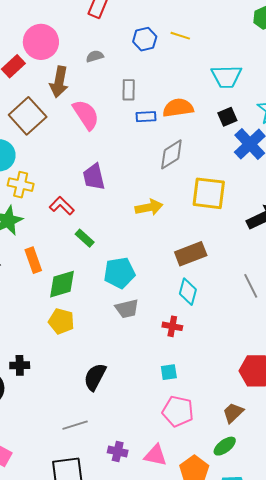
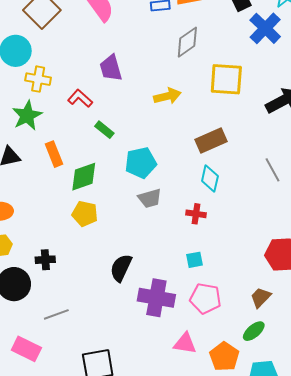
gray line: (75, 425) -> (56, 314), moved
purple cross: (118, 451) -> (156, 298), moved, size x1.8

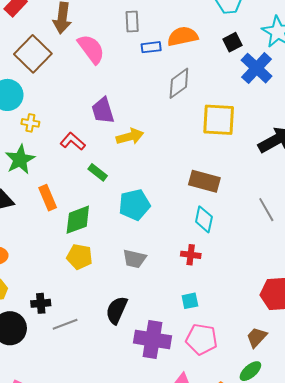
yellow cross: (38, 79) -> (30, 123), size x0.7
yellow arrow: (167, 96) -> (130, 137), moved
brown rectangle: (211, 141) -> (204, 181), turned 40
gray trapezoid: (150, 198) -> (134, 259), moved, turned 30
gray line: (56, 314) -> (65, 324), moved

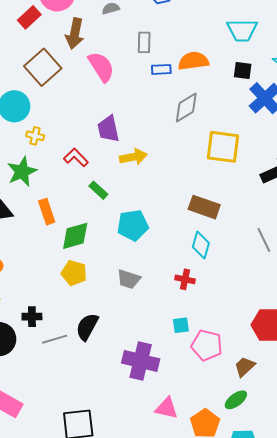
black square: (232, 42) -> (243, 71), turned 30
black semicircle: (117, 310) -> (87, 327), moved
pink pentagon: (202, 339) -> (207, 345), moved

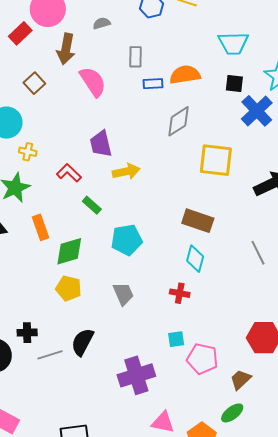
brown square: (43, 67) -> (34, 83), size x0.6
gray trapezoid: (129, 279) -> (123, 294), turned -130
purple cross: (141, 361) -> (136, 375), turned -30

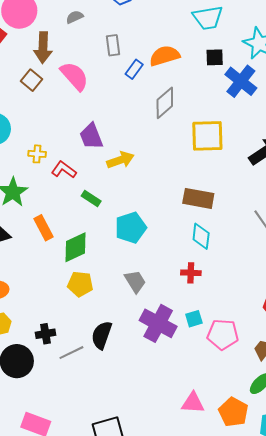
brown square: (34, 83) -> (32, 80), moved
blue rectangle: (153, 84) -> (134, 69), turned -42
yellow cross: (28, 152) -> (37, 154), moved
purple cross: (136, 375) -> (158, 323), moved, turned -36

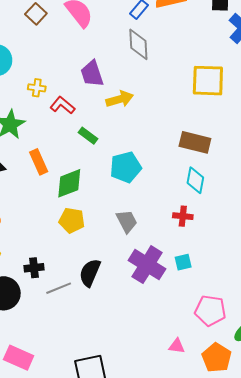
gray diamond: (165, 103) -> (138, 44), moved, turned -56
pink pentagon: (223, 334) -> (210, 311), moved
pink triangle: (193, 403) -> (177, 346), size x0.7

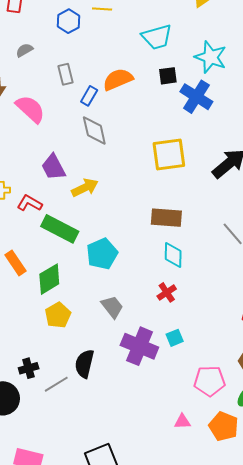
green rectangle: (88, 136) -> (60, 229), size x1.8
red cross: (183, 216) -> (167, 292), turned -30
yellow pentagon: (72, 220) -> (58, 315), turned -30

